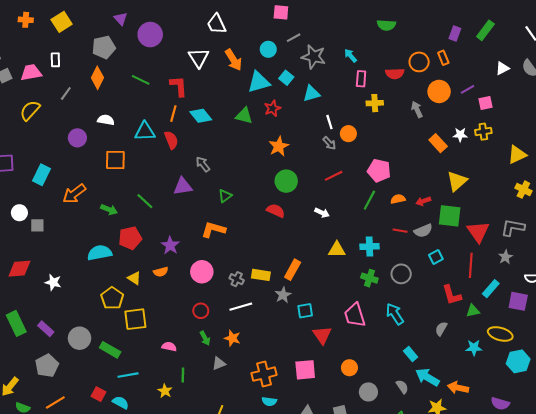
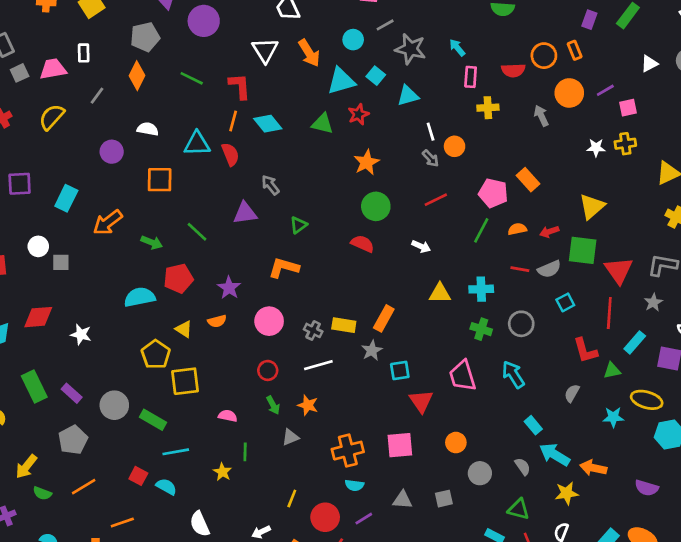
orange rectangle: (438, 143) -> (528, 180), moved

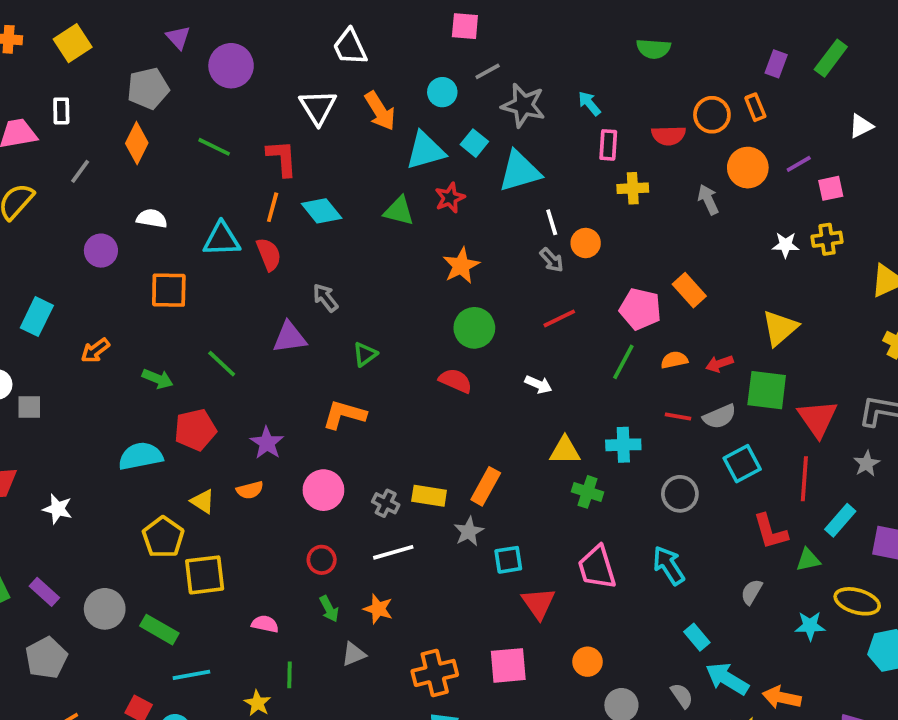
cyan triangle: (408, 96) -> (520, 171), size x1.4
orange arrow: (108, 222) -> (95, 350), size x0.7
cyan square: (565, 302) -> (742, 464), size x1.4
green cross: (481, 329) -> (588, 492), moved

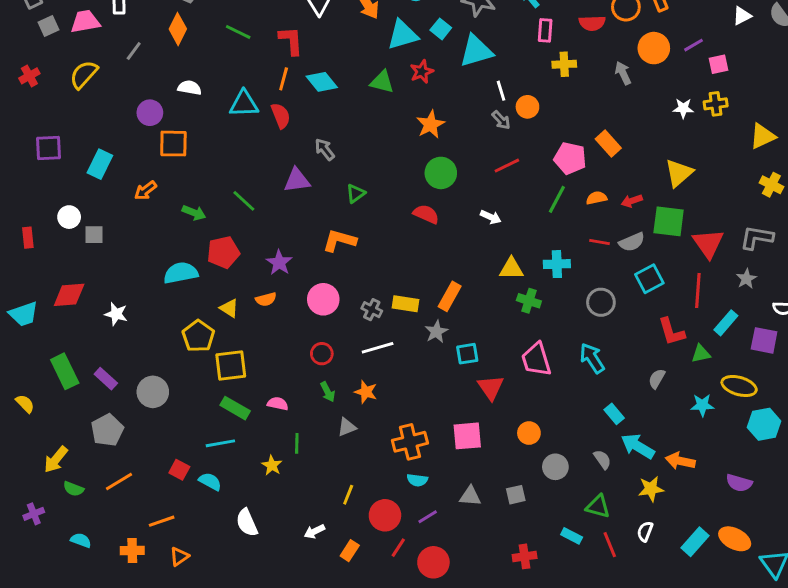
orange square: (169, 290) -> (173, 144), moved
green rectangle: (159, 630) -> (235, 408), moved

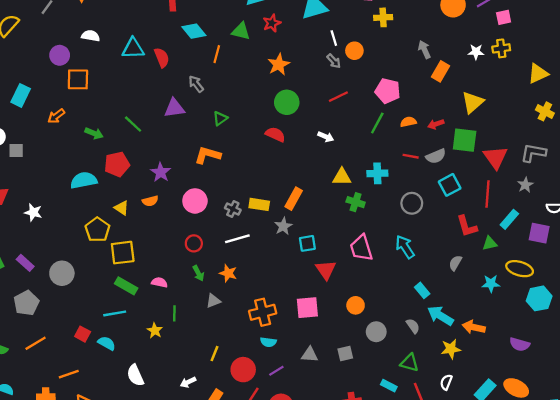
gray arrow: (623, 73) -> (424, 50), moved
orange line: (284, 79) -> (217, 54), moved
orange rectangle: (608, 144) -> (440, 71), moved, turned 72

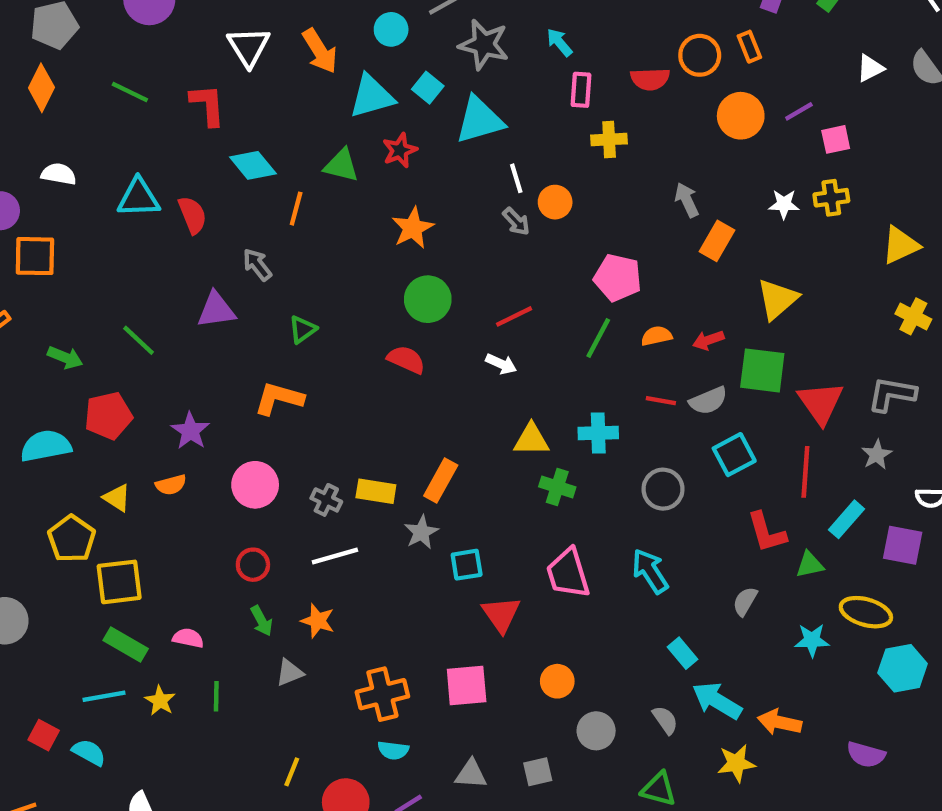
red line: (338, 97) -> (514, 316), moved
yellow star: (155, 331) -> (160, 701), moved

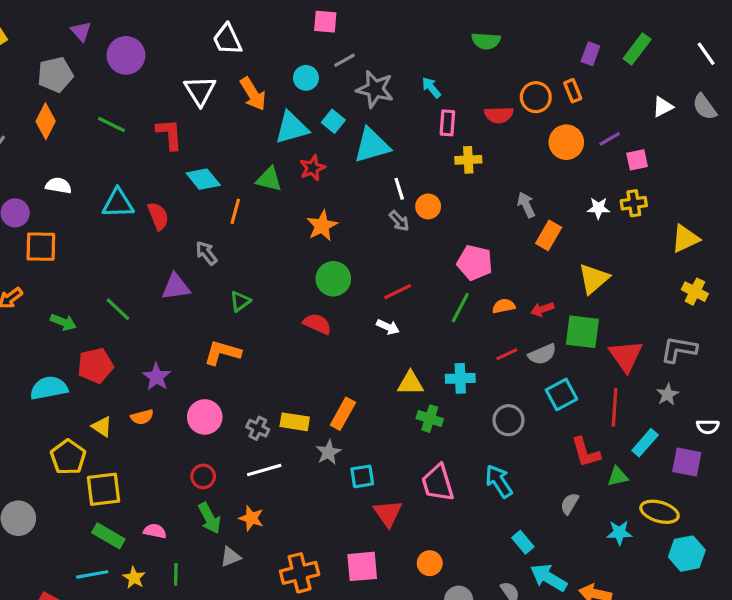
red line: (661, 401) -> (507, 354), turned -35
green arrow: (262, 621) -> (210, 518), size x1.4

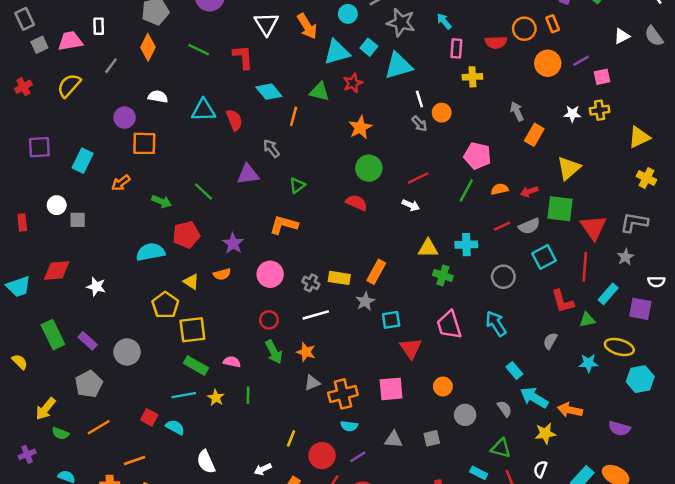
gray triangle: (230, 557) -> (312, 383), moved

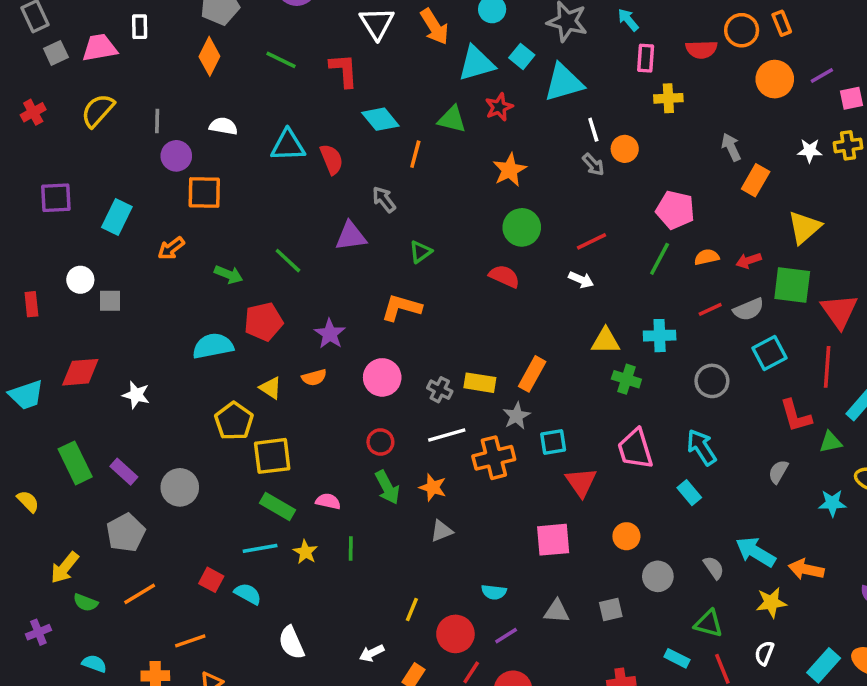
gray line: (111, 66) -> (157, 121), moved, turned -35
cyan rectangle: (514, 370) -> (689, 493), moved
orange cross: (343, 394) -> (494, 458), moved

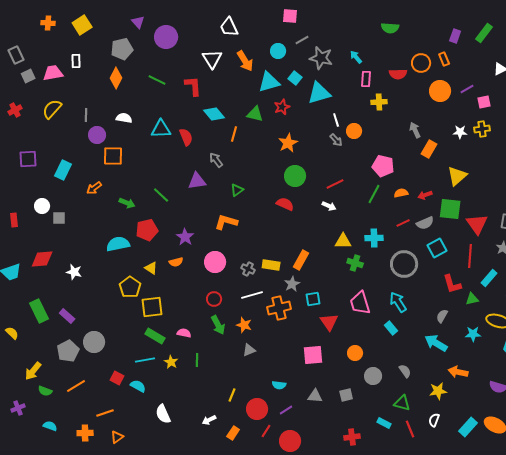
gray circle: (712, 381) -> (404, 264), size x1.4
gray circle: (180, 487) -> (94, 342), moved
cyan arrow: (756, 552) -> (436, 343), moved

